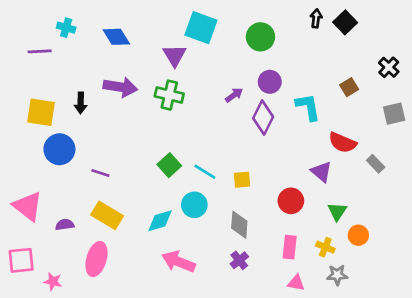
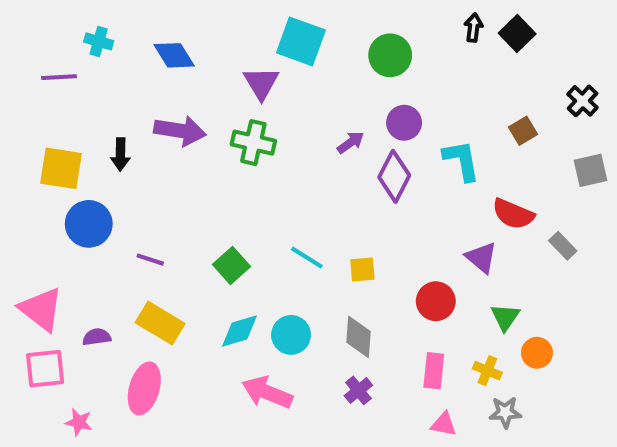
green square: (169, 165) -> (232, 266), moved
cyan circle: (194, 205) -> (291, 335), moved
pink square: (21, 260) -> (45, 369), moved

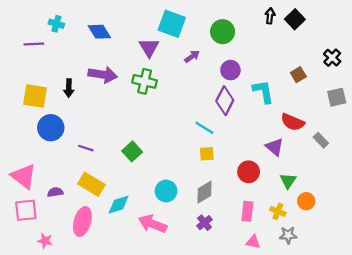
purple arrow: (351, 143) -> (192, 57), moved
cyan line: (307, 258) -> (204, 128), moved
cyan diamond: (239, 331) -> (119, 205), moved
gray diamond: (358, 337) -> (204, 192), turned 55

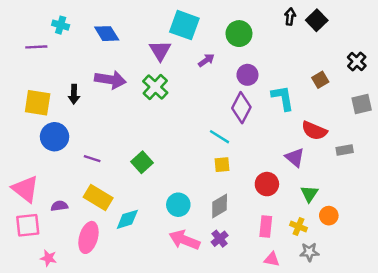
green cross: (145, 81) -> (155, 87), turned 30
gray rectangle: (321, 140) -> (345, 150), turned -56
pink arrow: (152, 224) -> (184, 240), moved

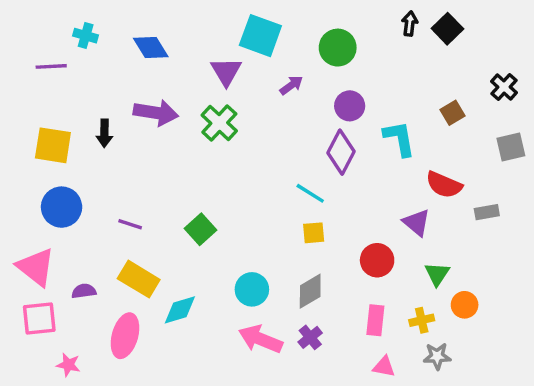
blue circle: (55, 137) -> (62, 207), moved
yellow cross: (298, 227) -> (422, 320), turned -35

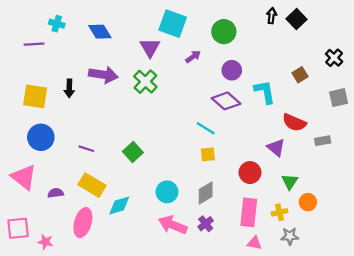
purple diamond: (341, 152) -> (226, 101), turned -76
pink square: (39, 319) -> (18, 228), moved
pink rectangle: (375, 320) -> (249, 212), size x1.4

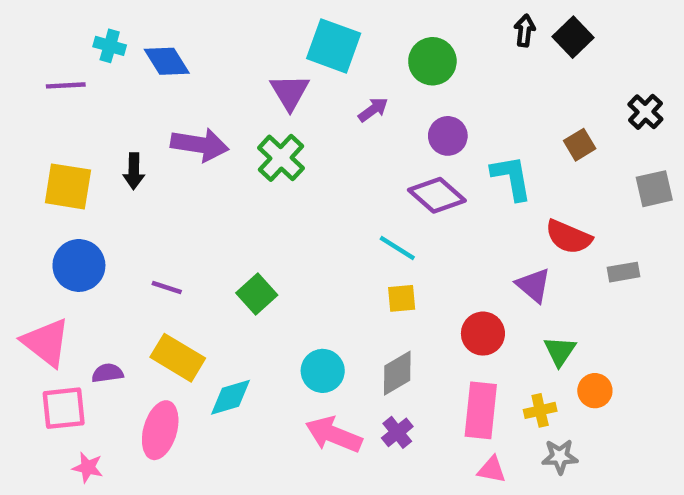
blue diamond: (100, 32) -> (167, 61), moved
pink square: (18, 228) -> (64, 408), moved

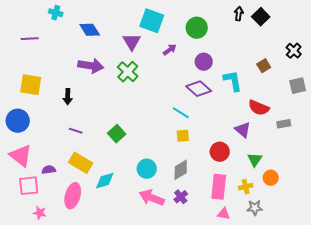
cyan cross: (110, 46) -> (56, 13), moved
blue diamond: (167, 61) -> (90, 30), moved
black arrow: (134, 171) -> (68, 97), moved
blue circle: (79, 265) -> (18, 121), moved

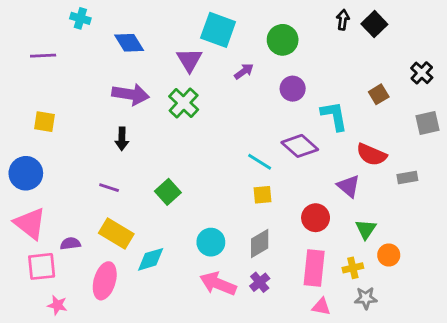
yellow square: (31, 85) -> (44, 122), size x0.7
purple diamond: (199, 89) -> (300, 146), moved
black arrow: (68, 97) -> (122, 139), moved

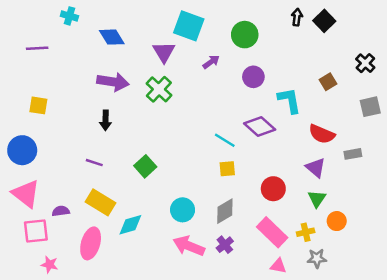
purple triangle: (349, 186) -> (316, 168), moved
pink rectangle: (314, 268) -> (272, 232), turned -52

